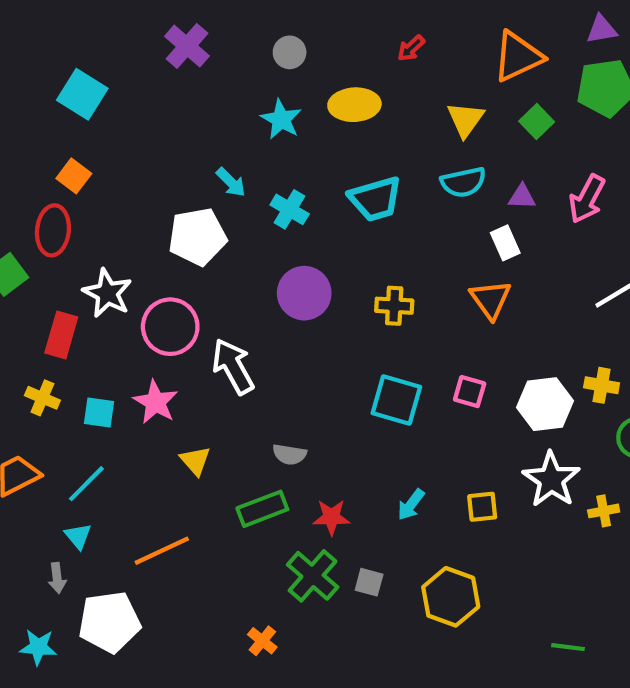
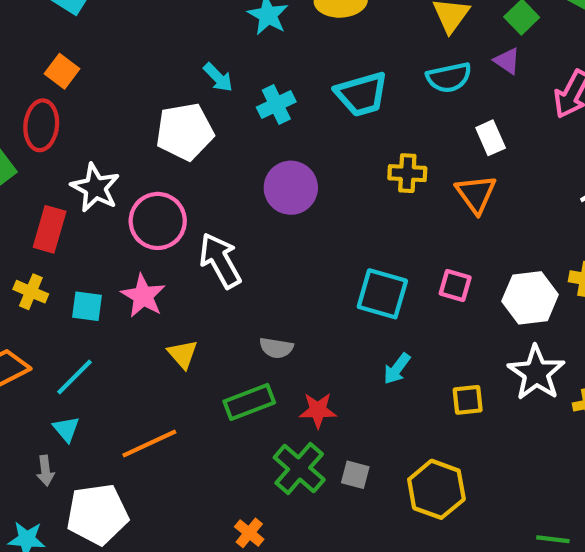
purple triangle: (522, 197) -> (507, 61), moved, turned 32
cyan cross: (290, 209) -> (276, 105), turned 33
yellow cross: (394, 306) -> (407, 173), moved
cyan arrow: (411, 505) -> (397, 369), moved

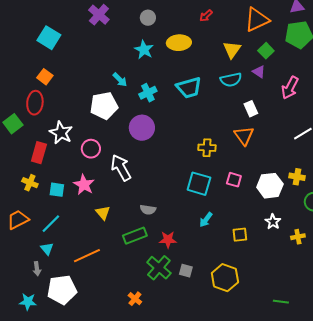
yellow cross: (407, 173) -> (207, 148), moved
purple circle: (291, 188) -> (142, 128), moved
pink circle: (158, 221) -> (91, 149), size x0.7
white star: (536, 373) -> (273, 222), size x0.6

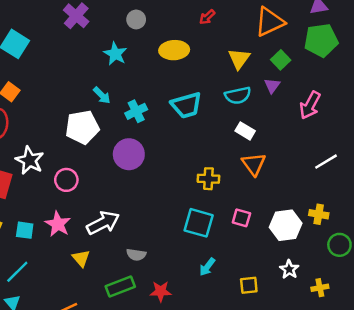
cyan star: (144, 50) -> (115, 54), moved
purple triangle: (259, 72) -> (272, 86), turned 32
white rectangle: (251, 109) -> (245, 131), moved, turned -35
white arrow: (121, 168) -> (103, 223), moved, turned 92

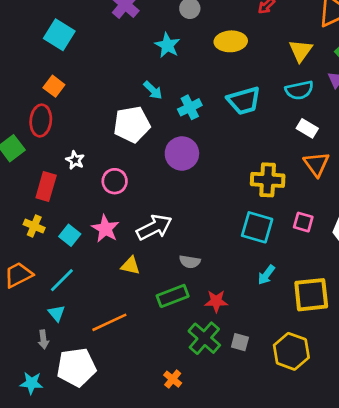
white star: (30, 160) -> (75, 160), size x0.6
yellow cross: (208, 179) -> (268, 180), size x1.4
cyan square: (25, 230) -> (70, 235), turned 30
yellow triangle: (81, 258) -> (130, 266), turned -36
yellow square: (249, 285) -> (311, 295), size x1.8

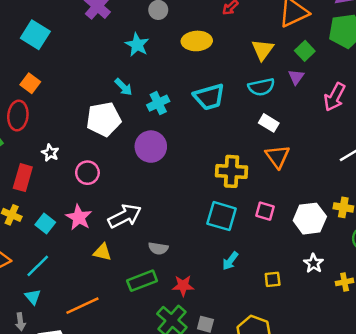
yellow square: (311, 295) -> (273, 279), size x0.5

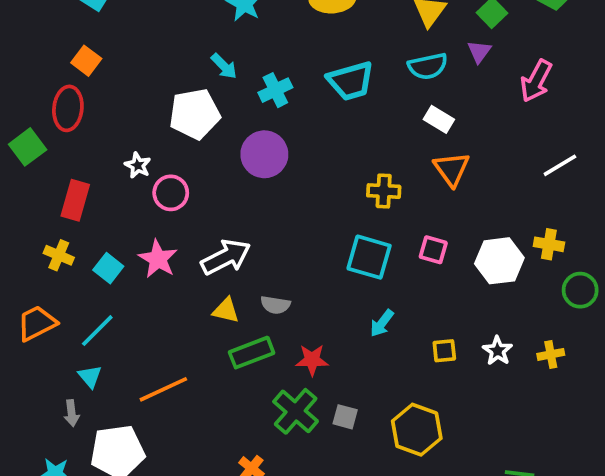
white star: (50, 153) -> (138, 165), moved
yellow cross: (232, 171) -> (384, 191), size x0.7
yellow triangle: (102, 252) -> (226, 310), moved
white star: (314, 263) -> (498, 351), moved

